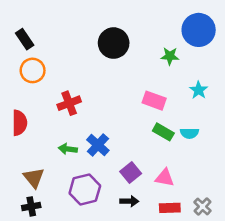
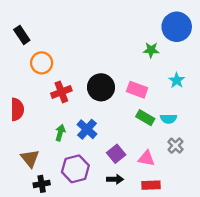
black circle: (114, 43) -> (101, 87), moved
orange circle: (33, 70) -> (42, 63), moved
green arrow: (68, 149) -> (60, 133), turned 98
black cross: (31, 206) -> (42, 184), moved
gray cross: (203, 206) -> (176, 146), moved

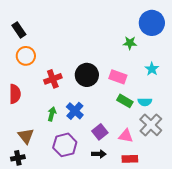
orange circle: (42, 63) -> (26, 56), moved
gray cross: (176, 146) -> (151, 125), size x1.6
black cross: (42, 184) -> (18, 158), moved

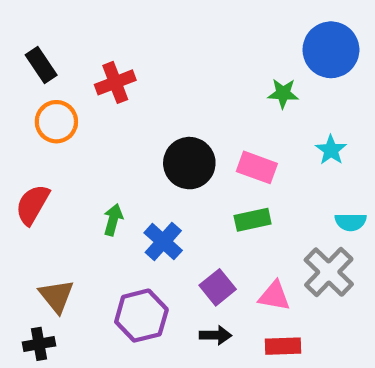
red cross: (53, 79) -> (115, 82), moved
red semicircle: (15, 94) -> (32, 204), turned -150
green rectangle: (125, 101) -> (253, 220), moved, turned -42
cyan semicircle: (145, 102) -> (351, 222), moved
green arrow: (52, 114) -> (113, 220), moved

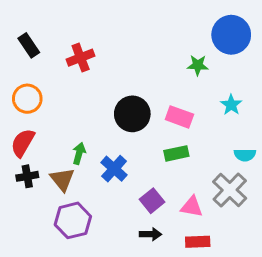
orange circle: (56, 122) -> (27, 99), moved
brown triangle: (56, 296) -> (62, 179), moved
purple hexagon: (141, 316) -> (73, 220), moved
black cross: (39, 344) -> (27, 176), moved

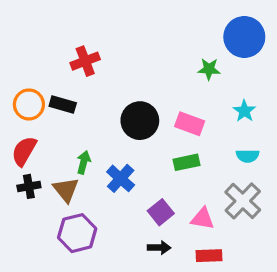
black rectangle: (29, 45) -> (63, 104), moved, turned -40
cyan semicircle: (245, 155) -> (248, 156), moved

